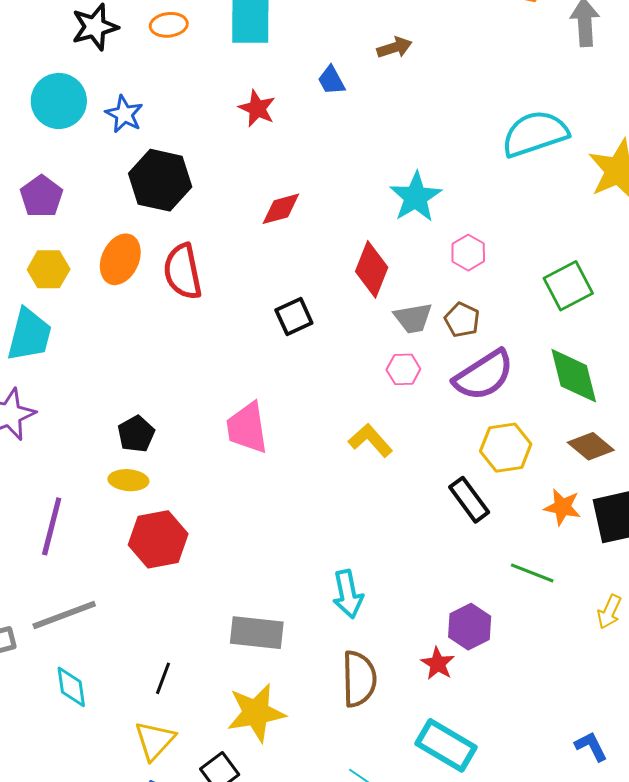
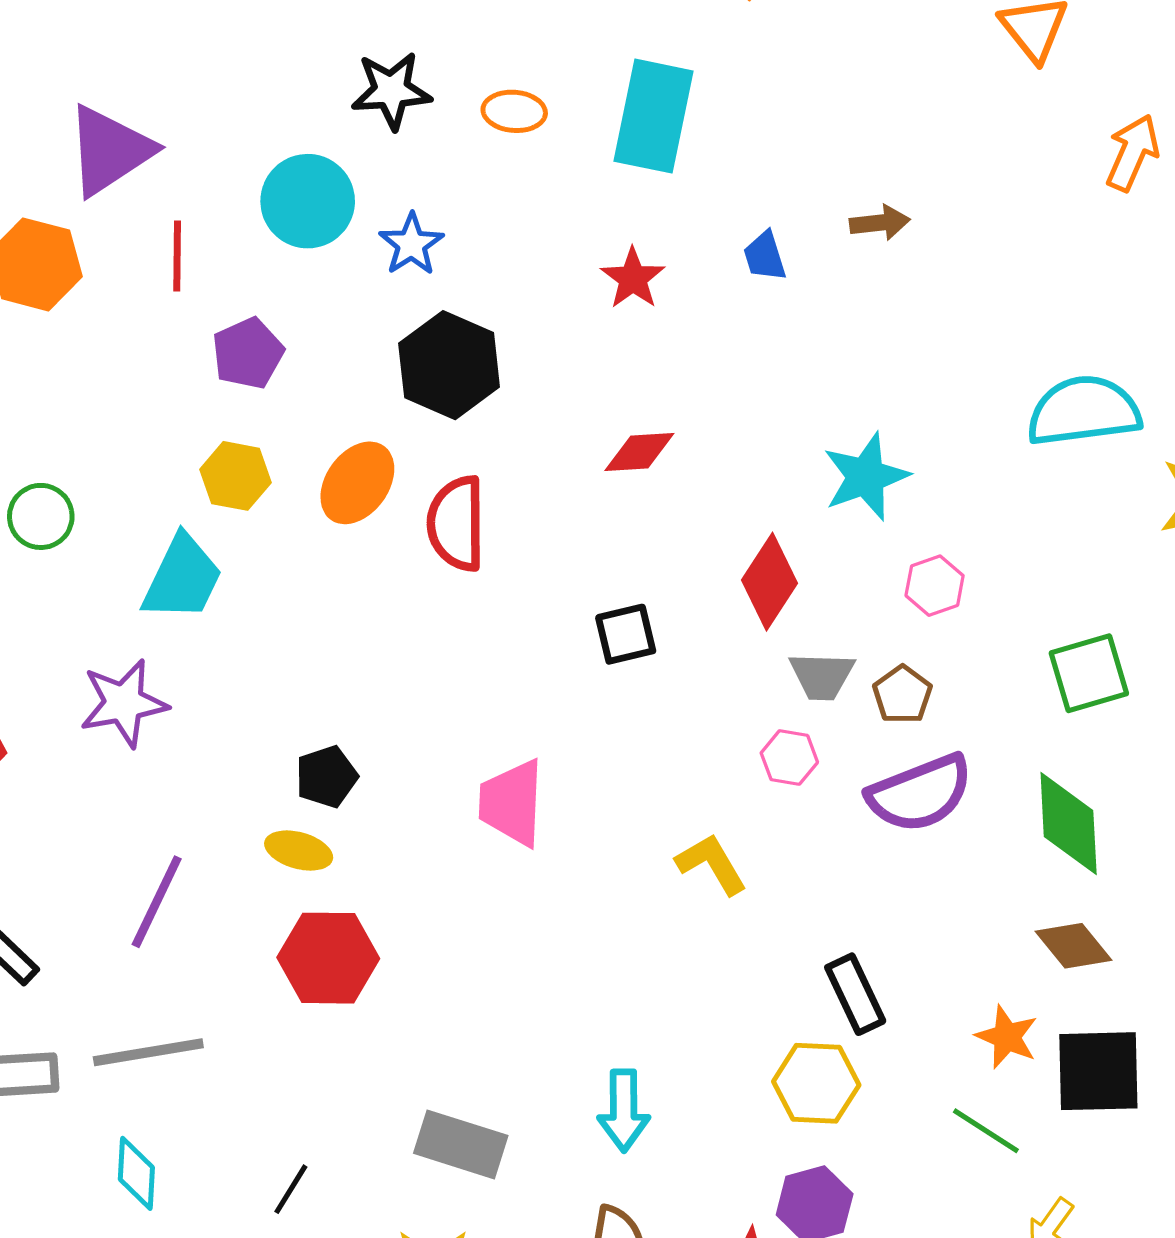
yellow hexagon: (506, 448) -> (816, 1083), moved
green line: (532, 573) -> (986, 1131), moved

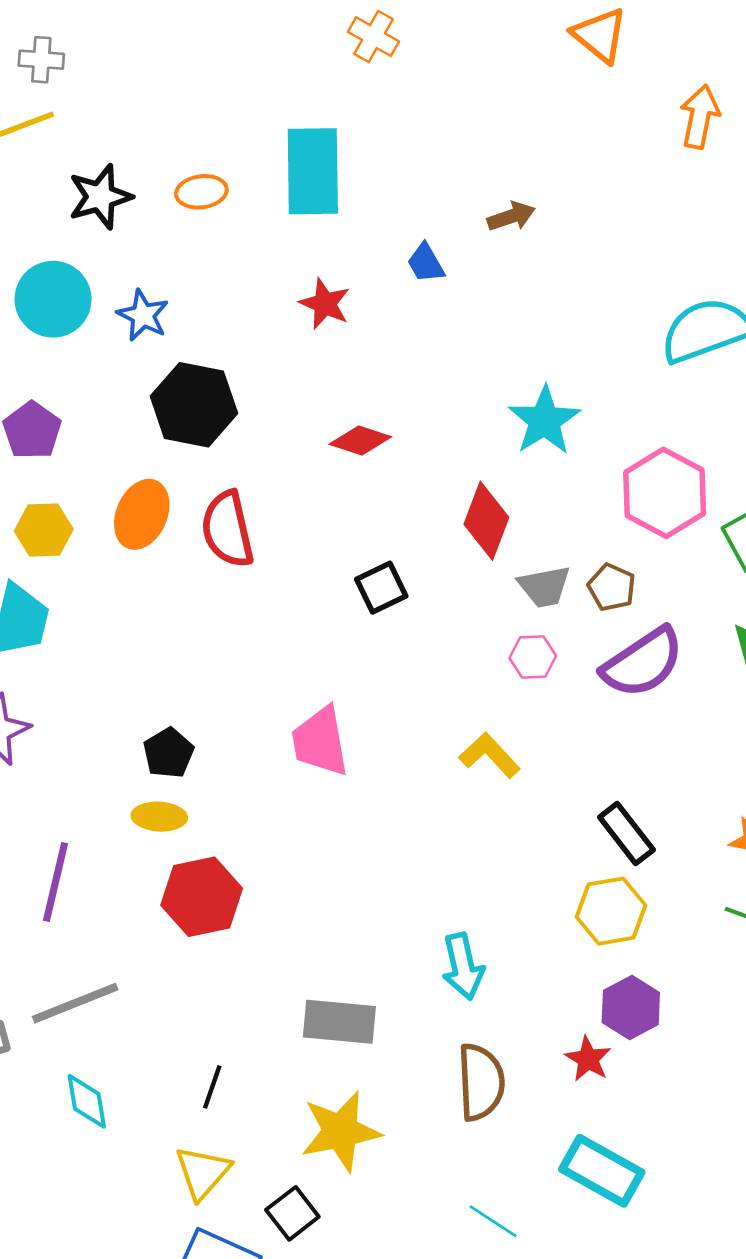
red diamond: (639, 452) -> (360, 441), turned 34
pink hexagon: (935, 586) -> (665, 493), moved, size x1.8

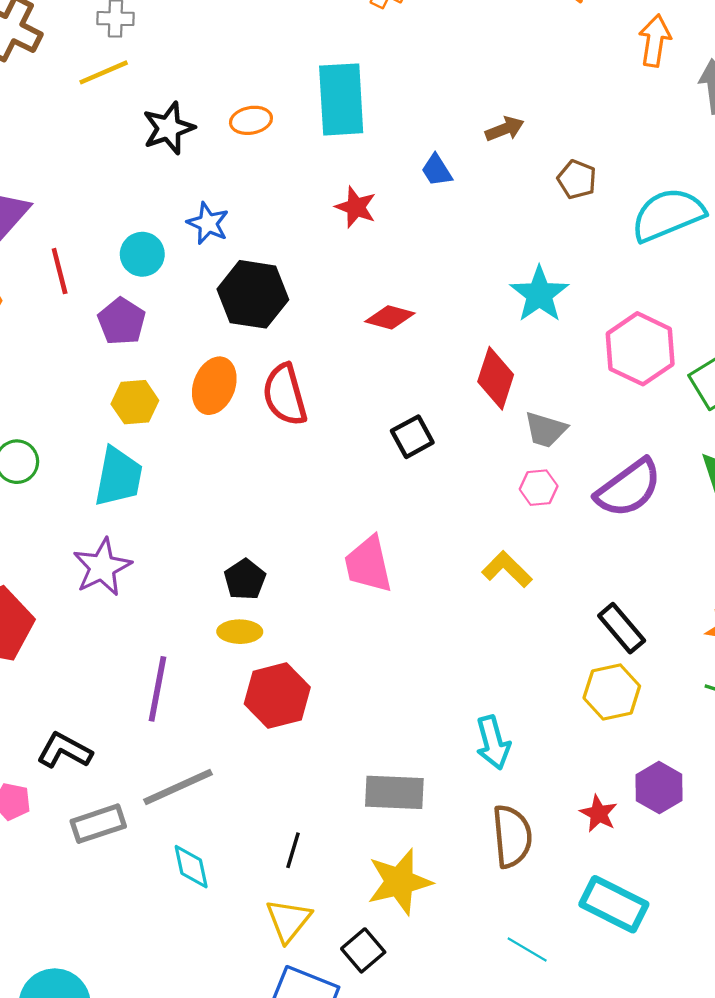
cyan circle: (53, 299) -> (142, 254), moved, size x0.7
gray trapezoid: (544, 586) -> (545, 430), turned 30
brown pentagon: (612, 587) -> (577, 179), moved
purple hexagon: (631, 1007) -> (659, 788), moved

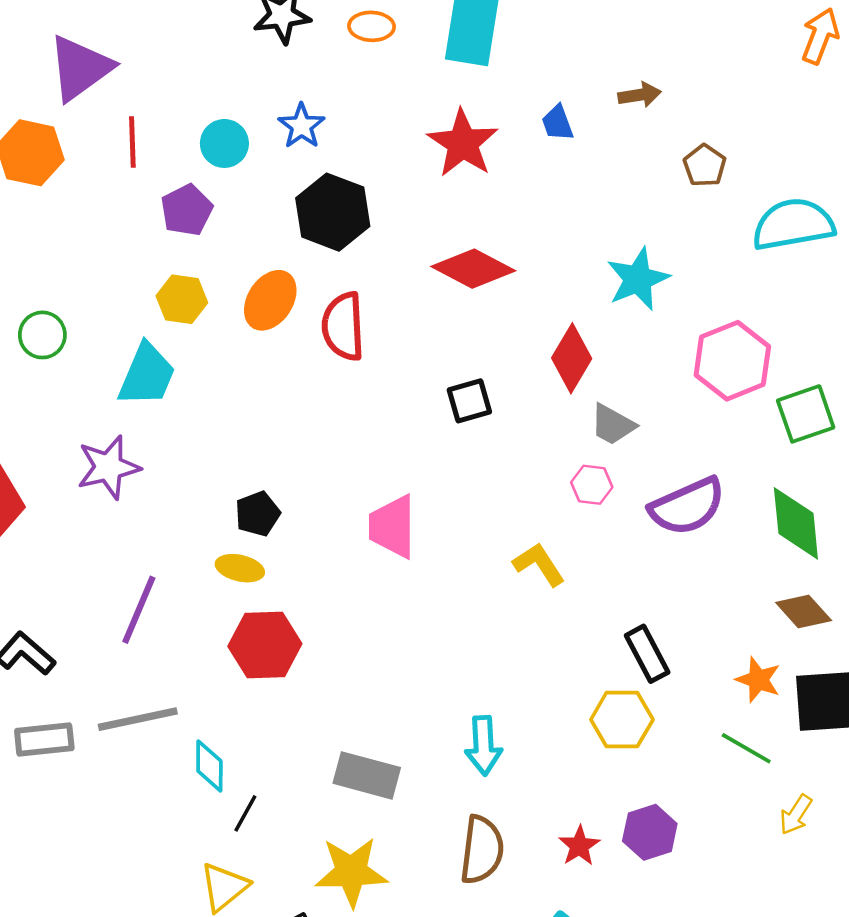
red star: (356, 207) -> (463, 143), size x1.5
red diamond: (390, 317) -> (473, 269), size x1.5
cyan diamond: (191, 867) -> (209, 766), moved

